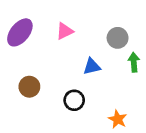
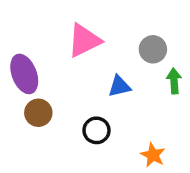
pink triangle: (65, 31) -> (84, 40), size x1.5
purple ellipse: (20, 32) -> (24, 74), moved, turned -60

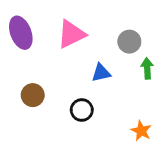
purple ellipse: (24, 74) -> (21, 33), moved
orange star: (153, 155) -> (141, 131), moved

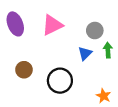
blue triangle: (101, 73) -> (85, 53), moved, turned -32
black circle: (82, 110) -> (60, 81), size x1.5

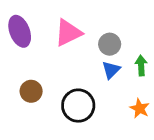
gray circle: (95, 31) -> (110, 44), moved
orange star: (104, 96) -> (140, 108), moved

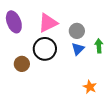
black circle: (78, 106) -> (45, 49), moved
orange star: (140, 108) -> (90, 87), moved

